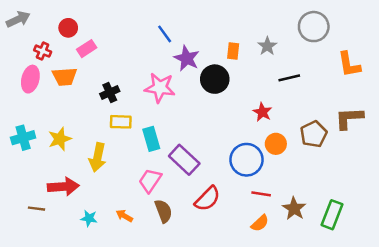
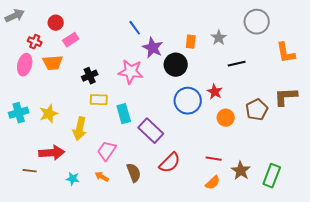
blue circle: (247, 160) -> (188, 101), moved
pink trapezoid: (150, 180) -> (107, 151), moved

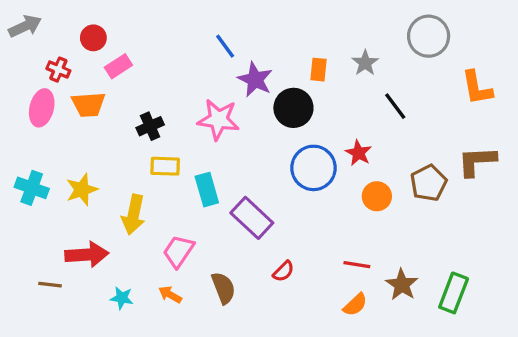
black line: (237, 64) -> (395, 106), turned 66
cyan cross: (19, 113) -> (32, 188), turned 36
red semicircle: (170, 163) -> (283, 271), size x0.6

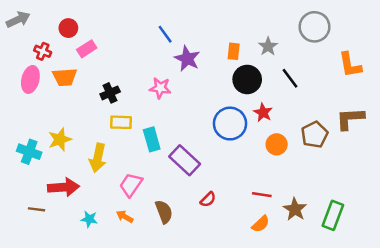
black circle: (293, 108) -> (247, 79), moved
pink star: (218, 120) -> (160, 88), size x0.7
cyan cross: (32, 188) -> (29, 152), moved

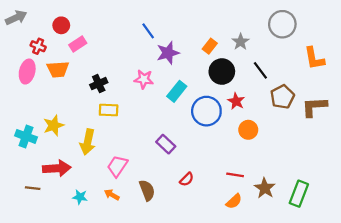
orange rectangle: (234, 51) -> (210, 46), turned 32
purple star: (187, 59) -> (168, 53), turned 30
brown pentagon: (315, 135) -> (282, 97), moved
cyan rectangle: (152, 139) -> (177, 91), moved, turned 55
purple rectangle: (185, 160) -> (166, 144), size x0.7

